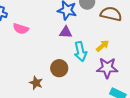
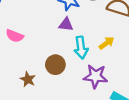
pink semicircle: (21, 29) -> (15, 36), moved
purple star: (107, 68) -> (95, 76), moved

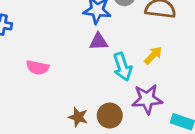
brown circle: (55, 65) -> (110, 116), moved
brown star: (28, 79) -> (78, 117), moved

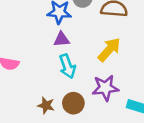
yellow arrow: (153, 55) -> (109, 50), size x1.5
cyan arrow: (123, 67) -> (67, 66), moved

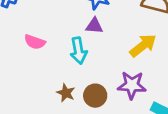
cyan arrow: (67, 66) -> (78, 51), moved

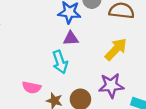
pink semicircle: (35, 42) -> (32, 87), moved

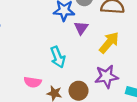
purple triangle: (71, 38) -> (81, 28), moved, turned -48

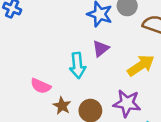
purple triangle: (81, 28) -> (101, 49), moved

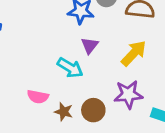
cyan arrow: (78, 65) -> (70, 68), turned -40

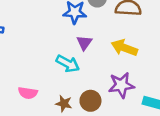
yellow arrow: (134, 53) -> (124, 48), turned -110
pink semicircle: (38, 97) -> (28, 93), moved

